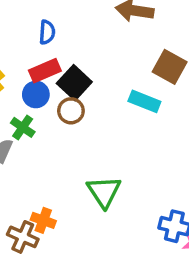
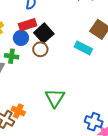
green cross: (23, 127) -> (12, 56), turned -32

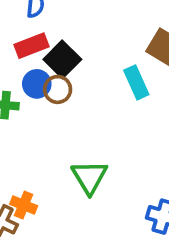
blue circle: (21, 38) -> (37, 84), moved
cyan rectangle: (83, 48) -> (136, 82), turned 42

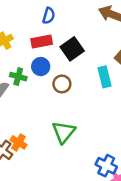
black square: (62, 59) -> (72, 49), moved
brown circle: (58, 89) -> (62, 84), moved

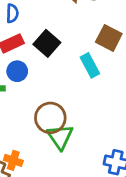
brown circle: (62, 84) -> (50, 118), moved, size x1.5

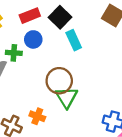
cyan rectangle: (90, 65) -> (74, 40), moved
orange cross: (13, 160) -> (37, 116), moved

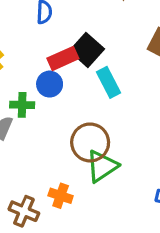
red rectangle: (30, 16) -> (63, 58), moved
green triangle: (67, 97) -> (102, 166), turned 30

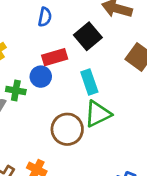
black square: (87, 50) -> (88, 36), moved
green triangle: (102, 166) -> (98, 114), moved

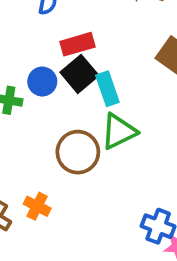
black square: (88, 36) -> (79, 74), moved
red rectangle: (55, 57) -> (77, 44), moved

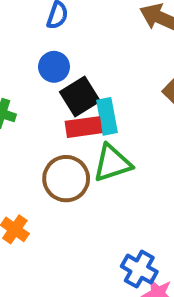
red rectangle: (77, 44) -> (83, 127), moved
blue circle: (42, 82) -> (54, 67), moved

